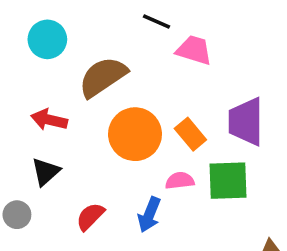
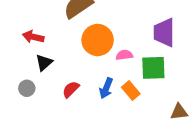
red arrow: (49, 120) -> (33, 37), moved
orange rectangle: (190, 134) -> (131, 90), moved
pink semicircle: (180, 181) -> (124, 55), moved

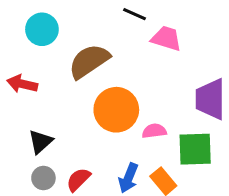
red arrow: (33, 37) -> (22, 84), moved
gray circle: (27, 88) -> (43, 178), moved

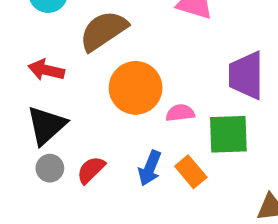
red arrow: (22, 84) -> (46, 70), moved
black triangle: (40, 142) -> (46, 125), size x1.4

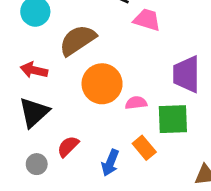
gray circle: (50, 168) -> (37, 164), moved
blue arrow: (150, 168) -> (110, 163), moved

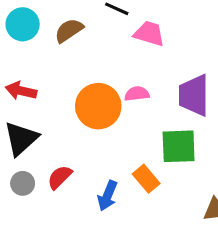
brown semicircle: (78, 40) -> (69, 30), moved, size x0.7
pink semicircle: (136, 103) -> (137, 94), moved
gray circle: (37, 164) -> (23, 183), moved

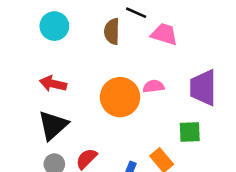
brown semicircle: (69, 30) -> (112, 31), moved, turned -55
green square: (179, 146) -> (190, 132), size x0.7

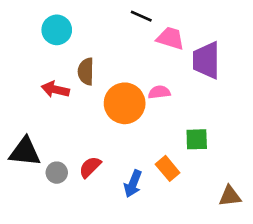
brown semicircle: (112, 31) -> (86, 71), moved
purple trapezoid: (203, 88) -> (206, 60), moved
black triangle: (53, 125) -> (25, 152), moved, turned 48

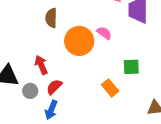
red arrow: (55, 89) -> (41, 65), moved, turned 54
pink semicircle: (159, 92) -> (104, 33), turned 42
blue arrow: (133, 184) -> (51, 110), moved

